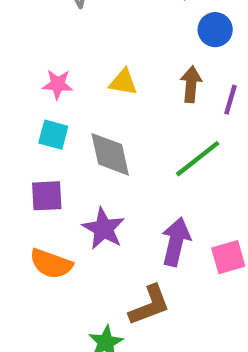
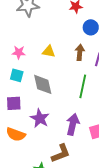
green line: (198, 159) -> (83, 86), turned -40

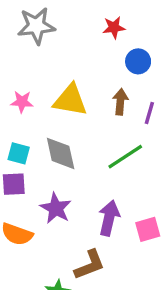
yellow triangle: (49, 51) -> (70, 100), size x1.6
cyan square: (17, 75) -> (19, 153), moved
green line: (83, 86) -> (125, 157), turned 45

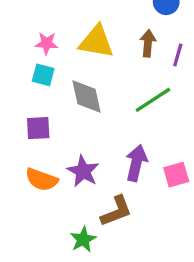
cyan square: (19, 153) -> (43, 75), moved
purple star: (56, 208) -> (83, 171), moved

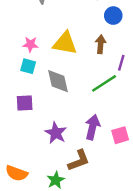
purple line: (178, 55) -> (121, 63), moved
orange semicircle: (42, 180) -> (17, 173), moved

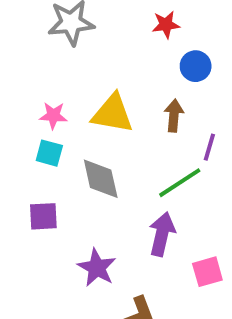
purple arrow: (93, 127) -> (162, 234), moved

